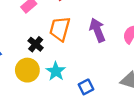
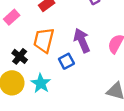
blue square: (86, 87) -> (66, 61), moved

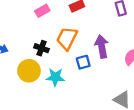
black cross: (20, 56) -> (41, 48), turned -32
cyan star: (41, 83) -> (55, 77), turned 30

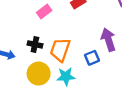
orange trapezoid: (67, 38) -> (60, 50), moved
black cross: (41, 48) -> (35, 44), moved

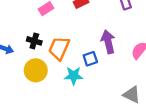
cyan star: (66, 77) -> (74, 76), moved

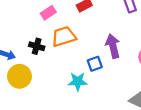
orange trapezoid: (59, 48) -> (64, 36), moved, turned 50
yellow circle: (36, 70) -> (19, 76), moved

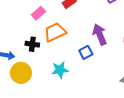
cyan star: (78, 81) -> (60, 70), moved

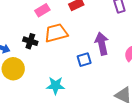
cyan star: (60, 70) -> (56, 86), moved

